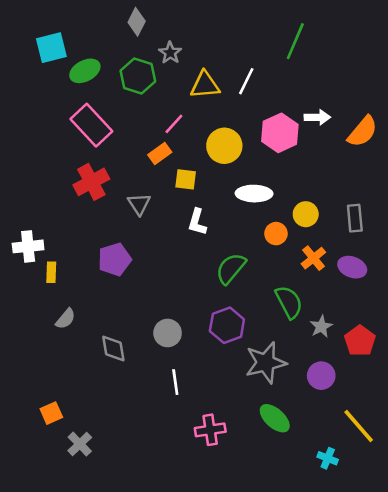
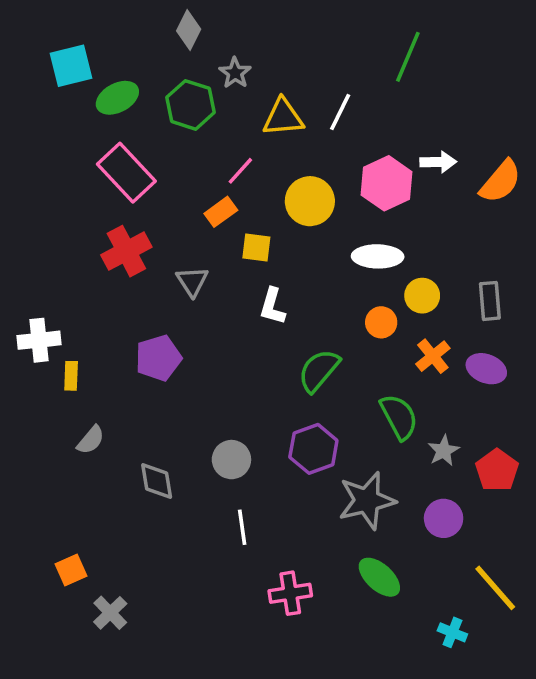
white ellipse: (254, 194) -> (378, 256), moved

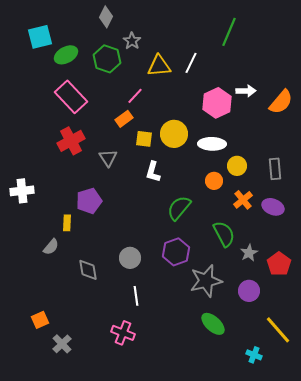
yellow circle: (310, 201) -> (174, 134), moved
yellow rectangle: (71, 376) -> (67, 223), moved
pink cross: (290, 593) -> (123, 333), moved, turned 30

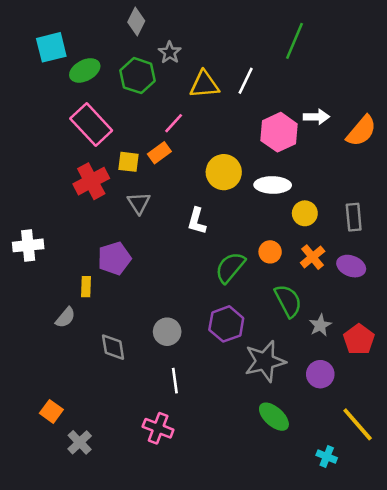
yellow square: (144, 139) -> (129, 162), moved
orange circle: (214, 181) -> (270, 252), moved
orange square: (40, 320) -> (51, 411), turned -30

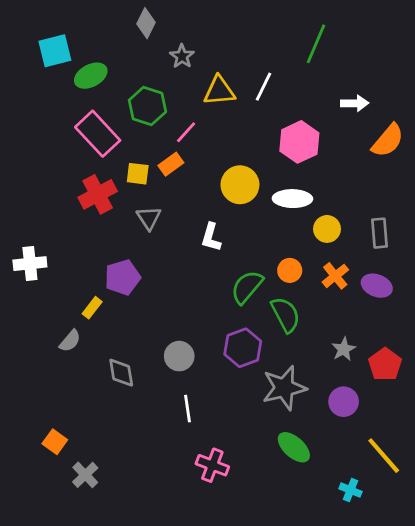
green hexagon: (138, 76) -> (147, 106), moved
white arrow: (316, 117) -> (355, 103), moved
yellow rectangle: (86, 287) -> (92, 308), turned 36
green semicircle: (288, 301) -> (286, 315), moved
pink cross: (158, 428) -> (212, 465), moved

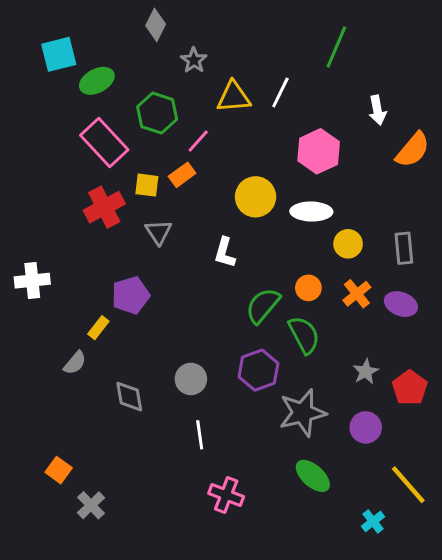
white arrow: (355, 103) -> (377, 110), turned 80
cyan cross: (350, 490) -> (373, 521), turned 30

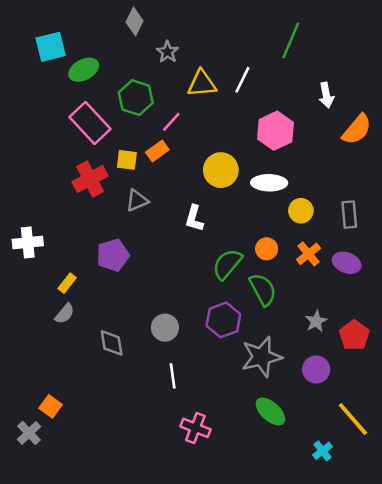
gray triangle: (159, 232) -> (137, 201), turned 40
yellow rectangle: (98, 328) -> (67, 283), moved
gray cross: (91, 505) -> (29, 433), moved

